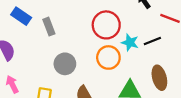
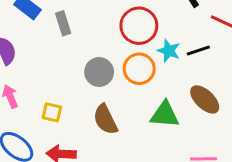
gray circle: (65, 64) -> (99, 72), moved
brown ellipse: (159, 78) -> (205, 99), turned -35

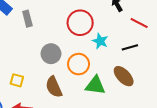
black line: (198, 51) -> (130, 47), moved
orange circle: (139, 69) -> (79, 64), moved

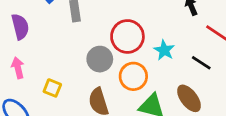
red circle: (80, 23) -> (127, 36), moved
black line: (130, 47) -> (201, 63), turned 42

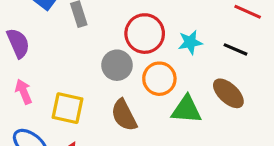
cyan star: (164, 50) -> (190, 42), turned -30
yellow square: (52, 88) -> (68, 108), size x1.5

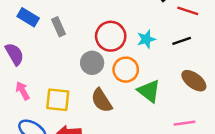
black line: (236, 49) -> (182, 41), turned -36
brown ellipse: (228, 93) -> (194, 81), moved
green triangle: (186, 110) -> (149, 91), turned 40

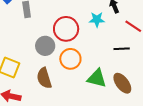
cyan star: (146, 39) -> (97, 20), moved
green triangle: (149, 91) -> (97, 78), moved, turned -40

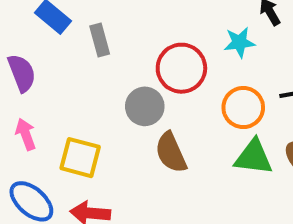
orange circle: (70, 59) -> (243, 108), moved
brown semicircle: (44, 78) -> (171, 153), moved

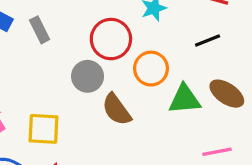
orange circle: (243, 108) -> (151, 69), moved

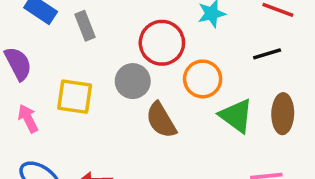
brown ellipse: (227, 94) -> (283, 114), turned 52
green triangle: (185, 99) -> (236, 116), turned 36
yellow square: (44, 129) -> (75, 97), moved

